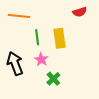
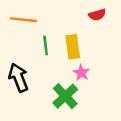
pink star: (41, 59) -> (81, 73), moved
green cross: (53, 79) -> (65, 96), size x1.5

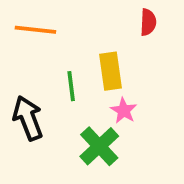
red semicircle: (97, 15) -> (148, 22), turned -70
green line: (46, 46) -> (71, 86), moved

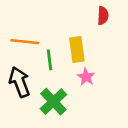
orange line: (35, 30) -> (25, 42), moved
green cross: (99, 146) -> (53, 102), moved

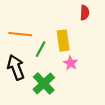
green line: (50, 60) -> (41, 49), turned 35

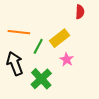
yellow rectangle: (63, 41) -> (60, 38), turned 60

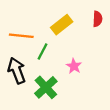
red semicircle: (80, 12) -> (98, 19), moved
yellow rectangle: (60, 38) -> (62, 25), moved

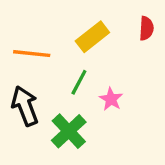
green line: (43, 51) -> (79, 82), moved

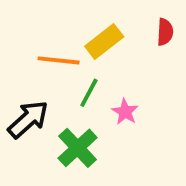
orange line: (32, 54) -> (59, 60), moved
black arrow: (25, 106) -> (28, 119), turned 69

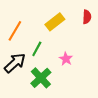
orange line: (59, 60) -> (15, 31), moved, turned -65
green line: (89, 93) -> (37, 49), moved

